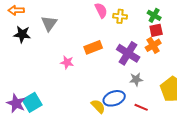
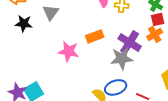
pink star: (67, 62) -> (69, 51), size x1.5
gray star: (136, 79) -> (122, 58), moved, size x1.6

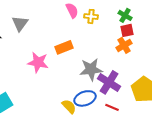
purple cross: (130, 42) -> (109, 82), moved

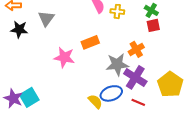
orange cross: (124, 45) -> (136, 49), moved

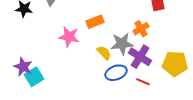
yellow pentagon: (170, 84) -> (175, 64), turned -30
purple star: (13, 98) -> (23, 67), moved
yellow semicircle: (95, 101) -> (104, 53), moved

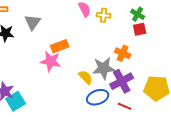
orange rectangle: (95, 22) -> (60, 46), moved
orange cross: (141, 29) -> (123, 53), turned -35
purple cross: (140, 57) -> (122, 81), turned 30

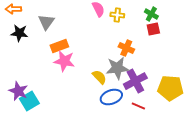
orange rectangle: (60, 46) -> (59, 46), moved
orange cross: (123, 53) -> (126, 48), moved

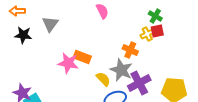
yellow cross: (117, 15) -> (147, 34), moved, turned -32
orange rectangle: (59, 46) -> (82, 57), moved, turned 42
gray star: (117, 68) -> (121, 70), turned 30

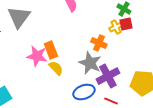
gray triangle: (50, 24) -> (19, 17), size x1.4
orange rectangle: (82, 57) -> (51, 50), turned 48
yellow semicircle: (103, 79) -> (56, 68), moved

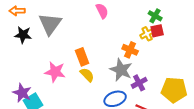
pink star: (37, 56) -> (55, 72), moved
purple cross: (108, 76) -> (139, 83), size x0.7

